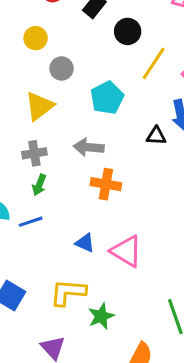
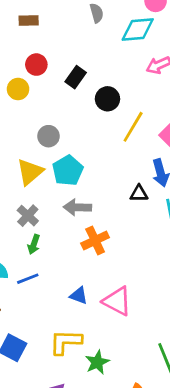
yellow circle: (36, 38) -> (18, 89), moved
cyan pentagon: (107, 98) -> (68, 171), moved
gray cross: (34, 153) -> (28, 216), turned -35
orange cross: (106, 184) -> (95, 240), turned -32

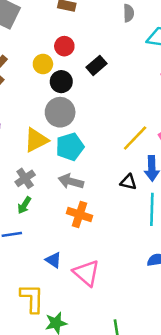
black circle: (107, 99) -> (61, 82), moved
yellow line: (133, 127) -> (135, 138), moved
gray circle: (48, 136) -> (60, 112), size x1.5
orange cross: (95, 240) -> (80, 215), turned 30
yellow L-shape: (66, 342) -> (32, 298), turned 76

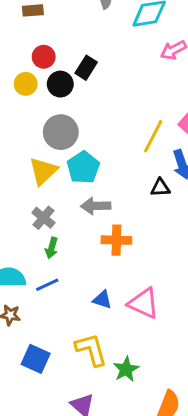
black circle: (61, 82) -> (60, 84), moved

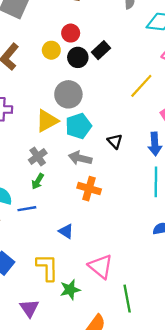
yellow line: (153, 136) -> (141, 86), moved
black triangle: (160, 188) -> (115, 141), moved, turned 35
pink triangle: (144, 303) -> (101, 267), moved

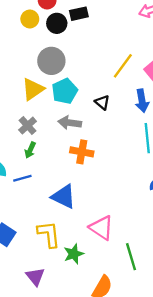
black rectangle: (101, 50) -> (79, 14), turned 36
yellow line: (141, 86) -> (123, 66), moved
blue triangle: (66, 231) -> (64, 197), size x1.6

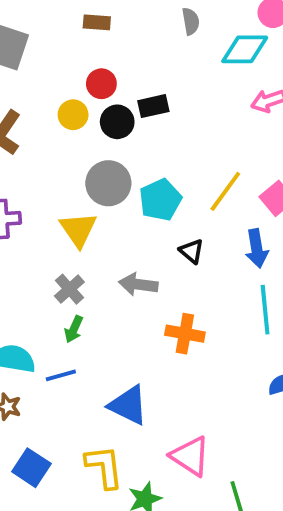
yellow triangle: (33, 89) -> (78, 230), turned -30
cyan pentagon: (65, 91) -> (160, 200), moved
orange cross: (82, 152) -> (185, 334), moved

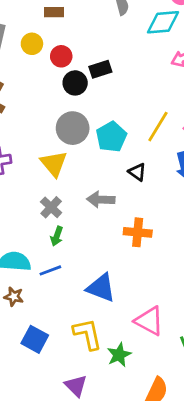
yellow circle: (73, 115) -> (32, 44), moved

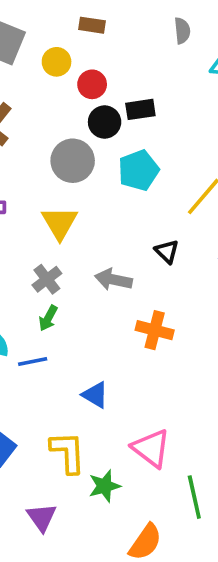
gray circle: (73, 128) -> (73, 161), moved
cyan pentagon: (111, 137) -> (139, 170), moved
blue triangle: (101, 288) -> (95, 395), size x0.7

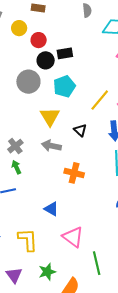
yellow triangle: (60, 223) -> (50, 117), moved
green arrow: (48, 318) -> (16, 167), turned 128
blue triangle: (95, 395) -> (51, 209), moved
green star: (104, 486) -> (47, 272), moved

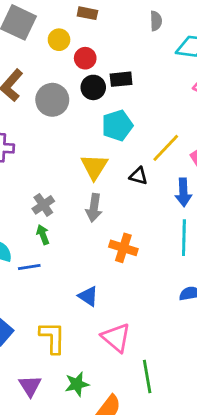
gray circle: (28, 82) -> (52, 100), moved
black triangle: (80, 130) -> (139, 176), moved, turned -32
gray arrow: (51, 146) -> (94, 208), turned -96

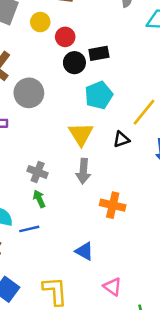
gray circle: (52, 100) -> (29, 93), moved
black triangle: (139, 176) -> (121, 139), turned -30
gray cross: (43, 205) -> (38, 172), turned -30
pink triangle: (116, 338) -> (112, 287), size x0.7

